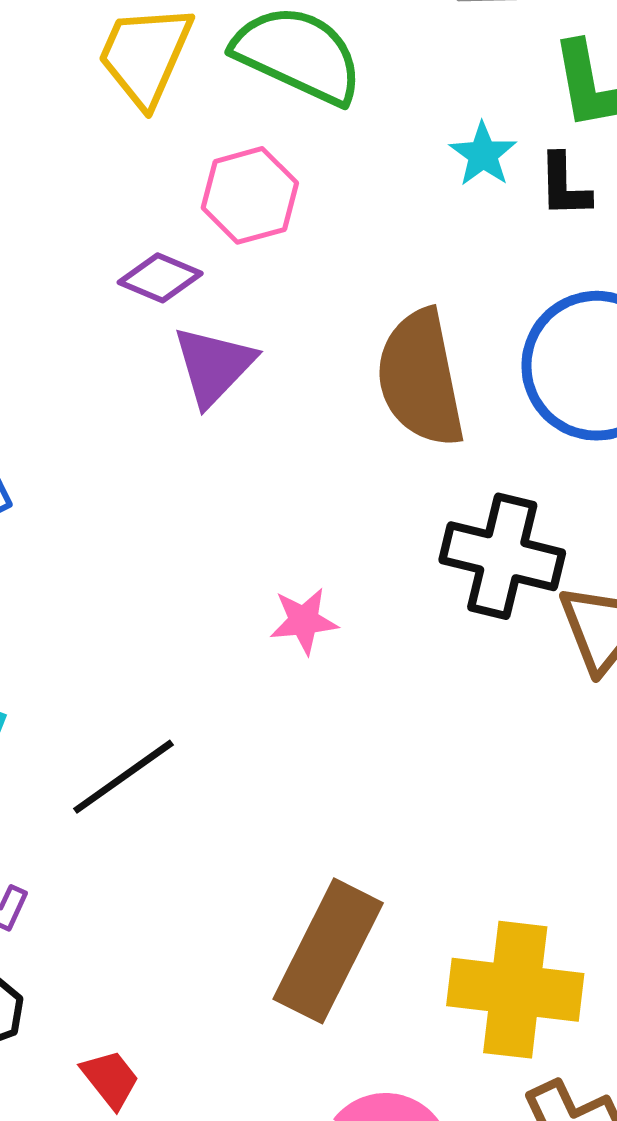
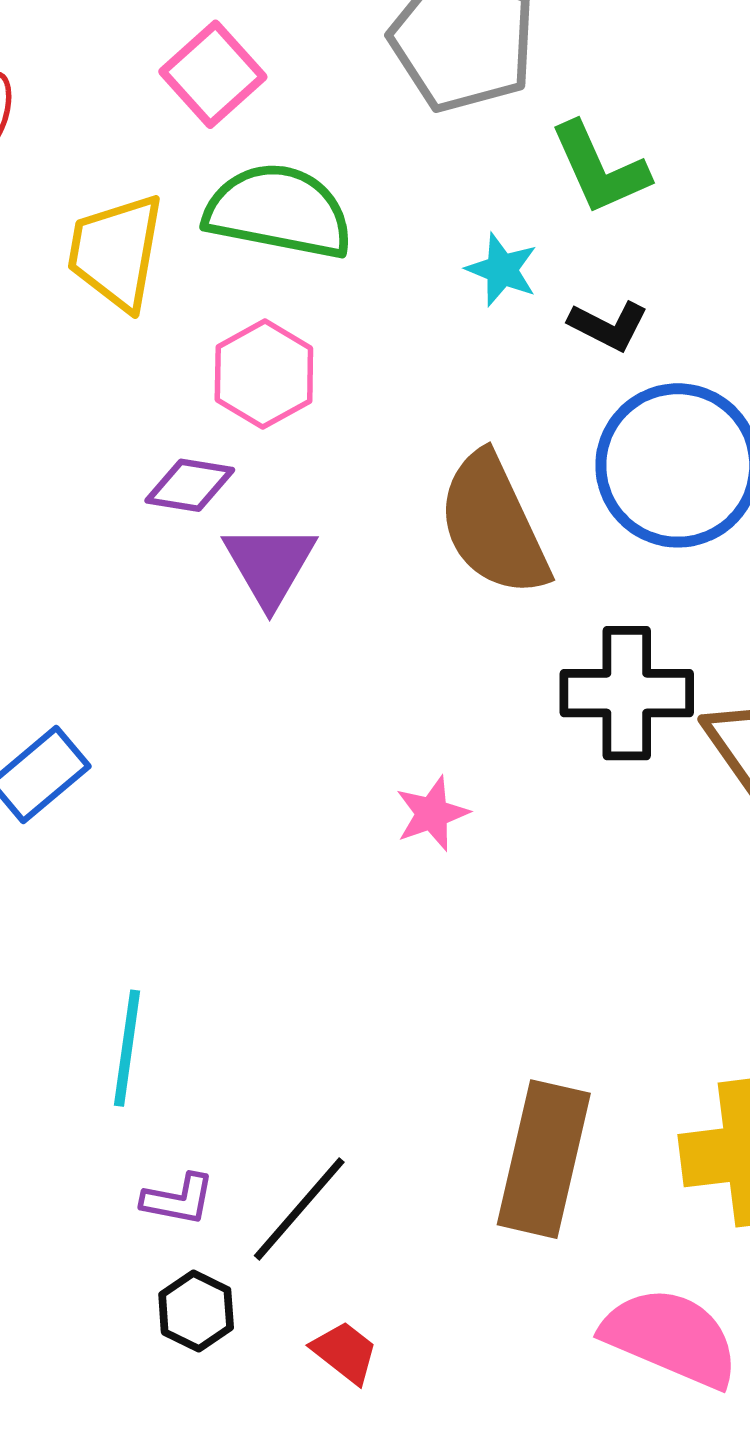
black L-shape: (564, 186) -> (608, 326), moved, turned -48
black line: (123, 777) -> (299, 1209), moved

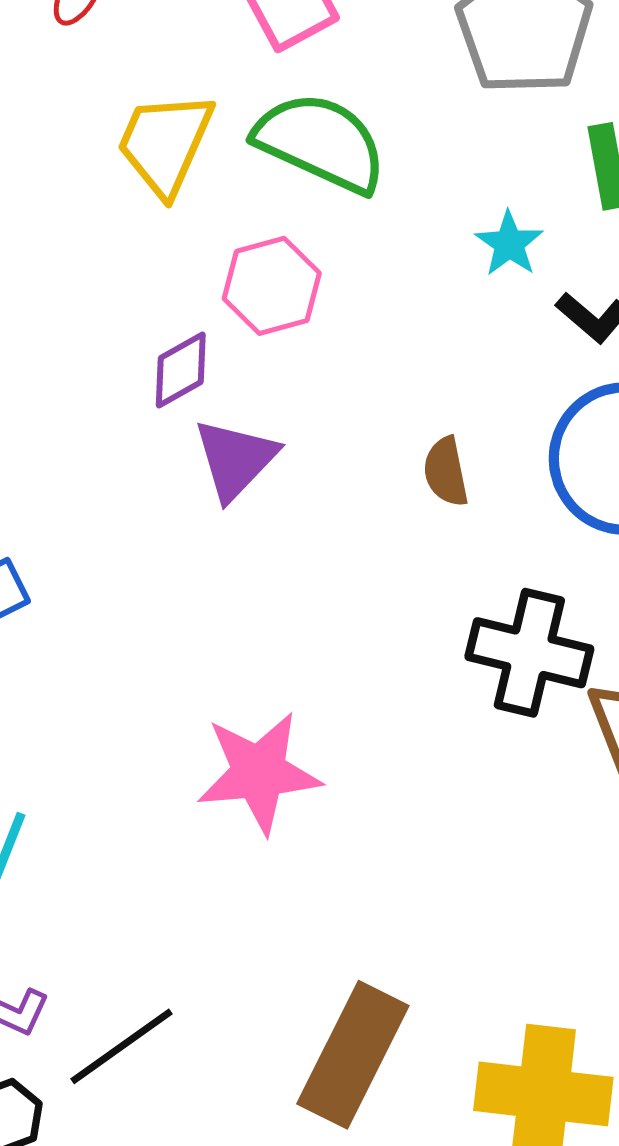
purple diamond: (190, 485) -> (181, 370), turned -52
brown semicircle: (493, 525) -> (446, 472), size x0.5
pink star: (432, 814) -> (259, 772), moved, size x1.8

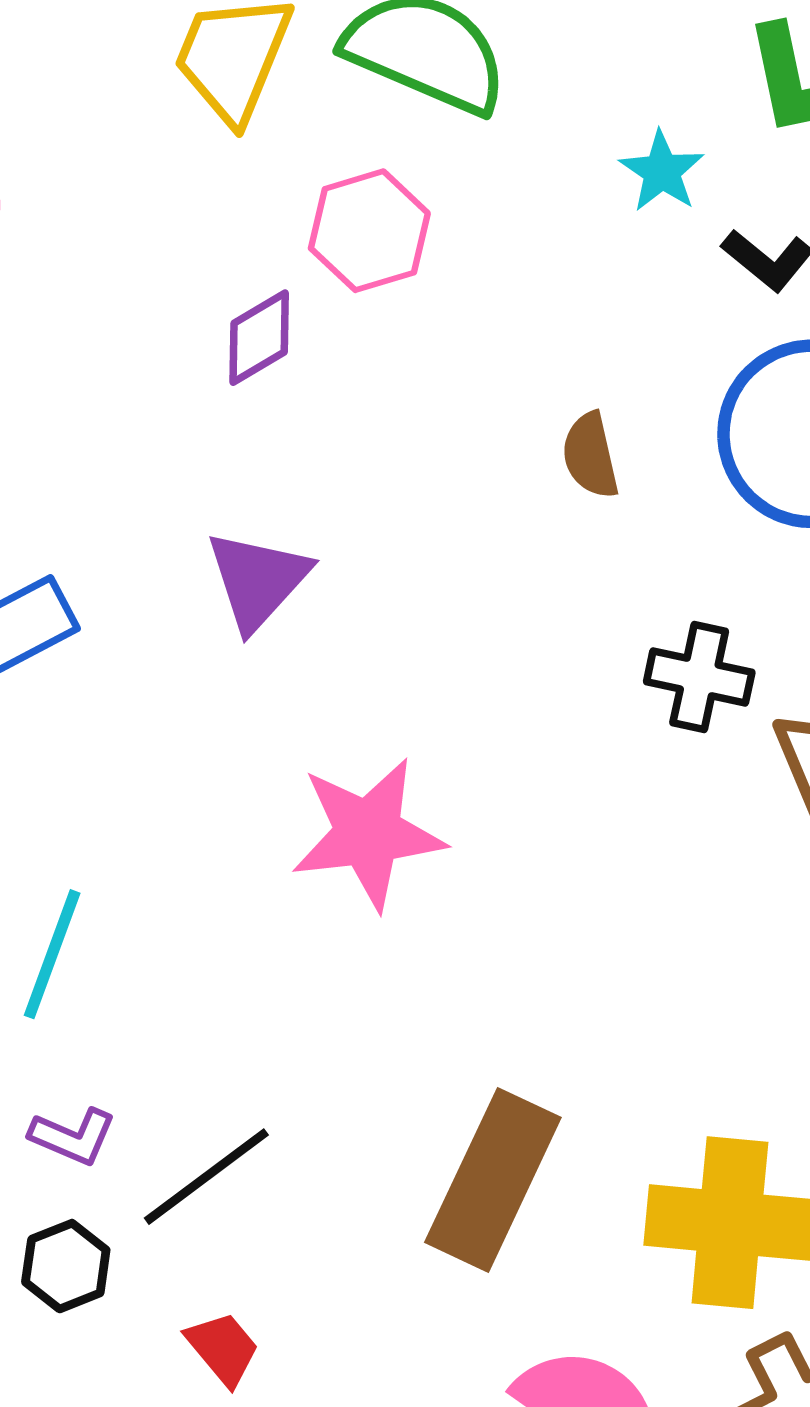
purple triangle: (235, 459) -> (258, 580), moved
black cross: (529, 653) -> (699, 677), size x0.7

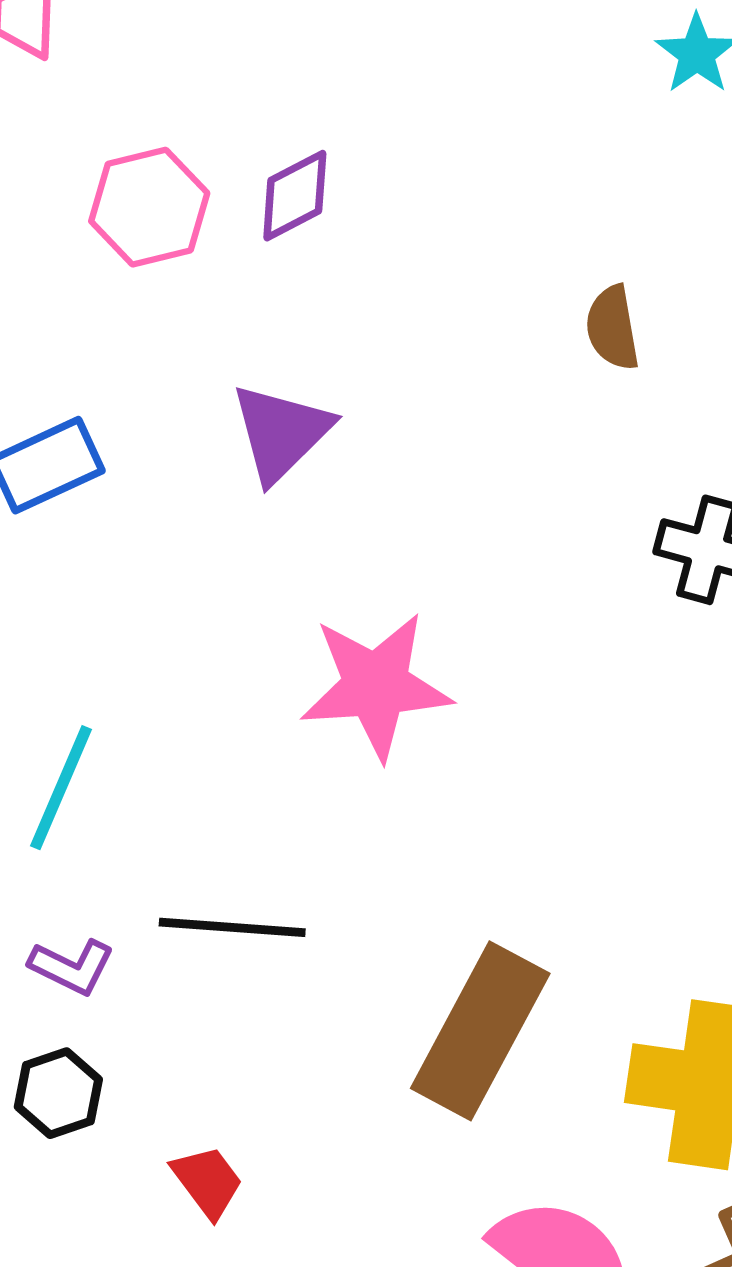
pink hexagon: (369, 231) -> (149, 207), moved
black line: (206, 1177) -> (232, 927), moved, turned 38

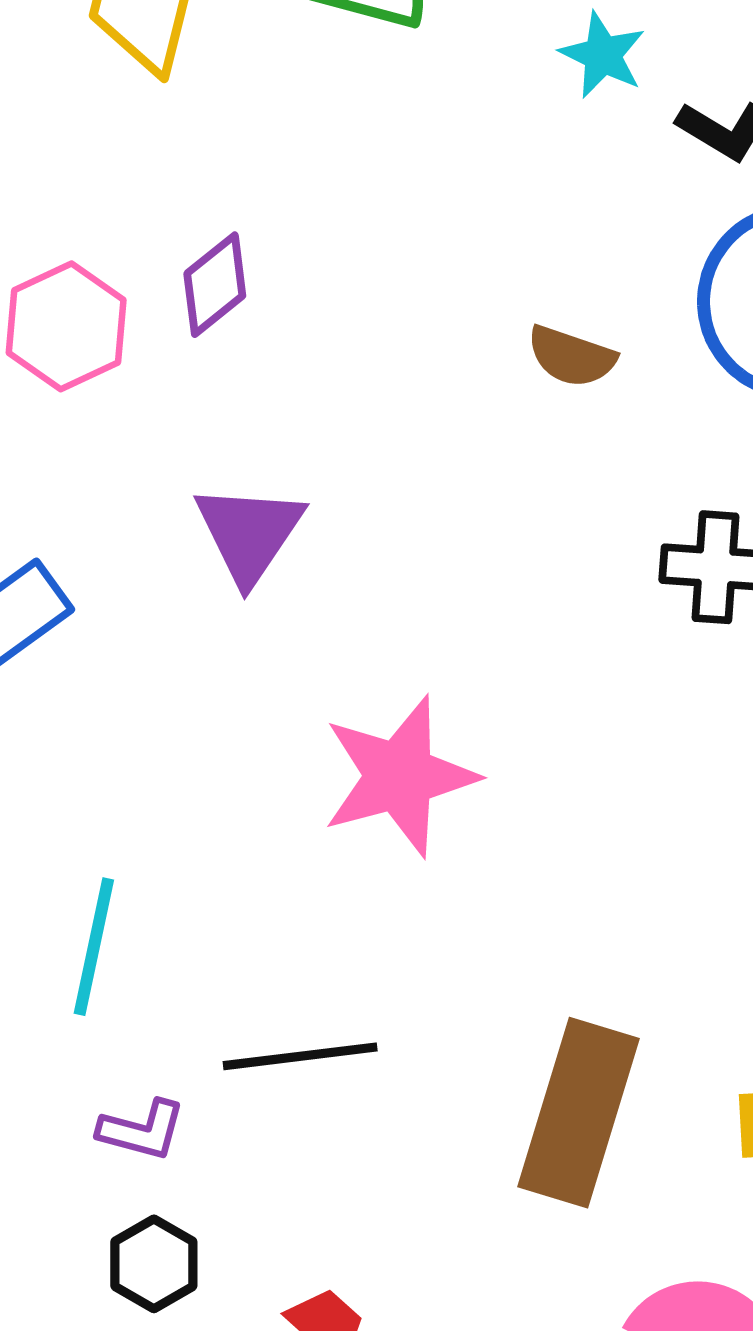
brown semicircle: (613, 328) -> (571, 356), turned -50

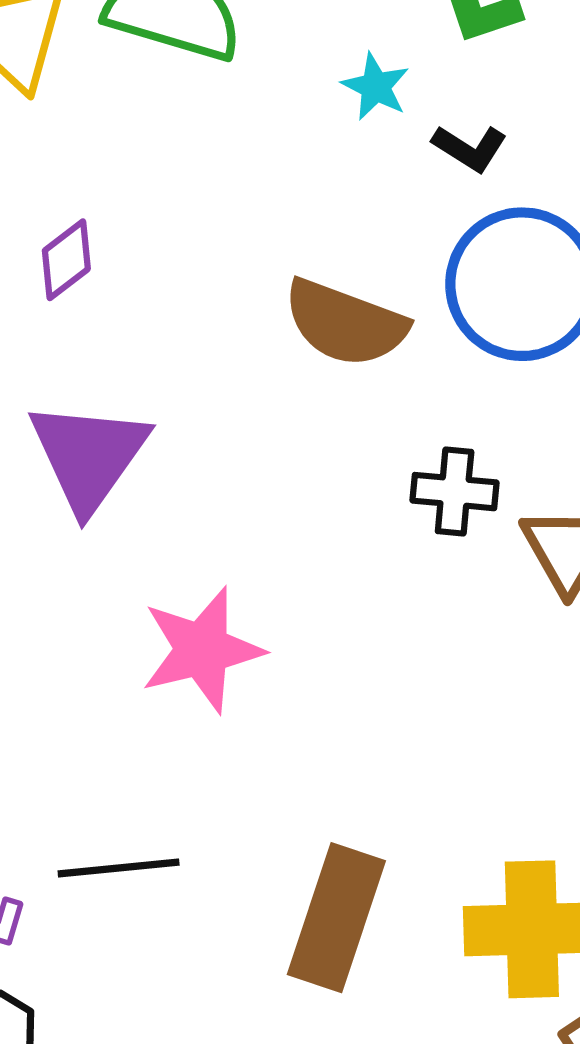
brown semicircle: (571, 356) -> (345, 323), size x1.8
purple triangle: (249, 533) -> (89, 456), size x1.4

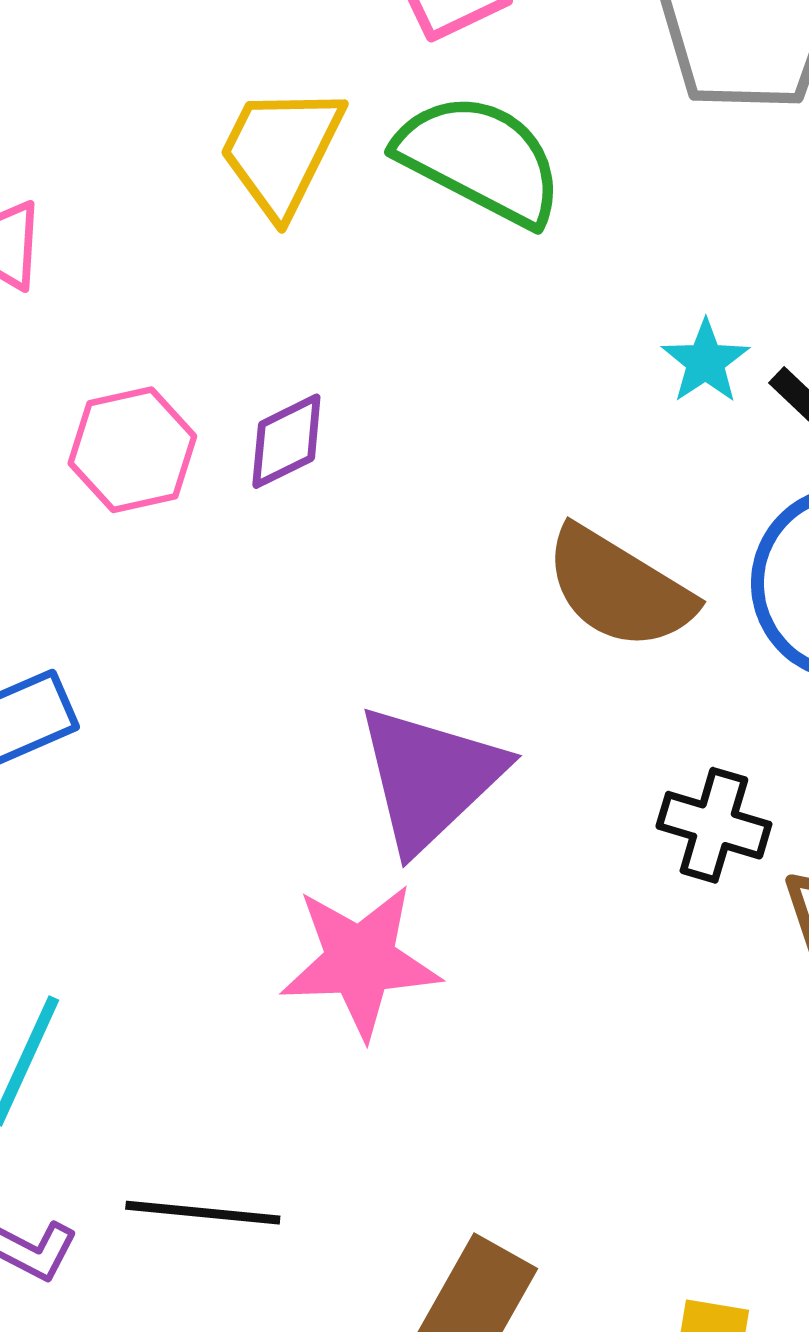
cyan star: (376, 87) -> (705, 362), moved
purple triangle: (89, 456) -> (430, 778), moved

